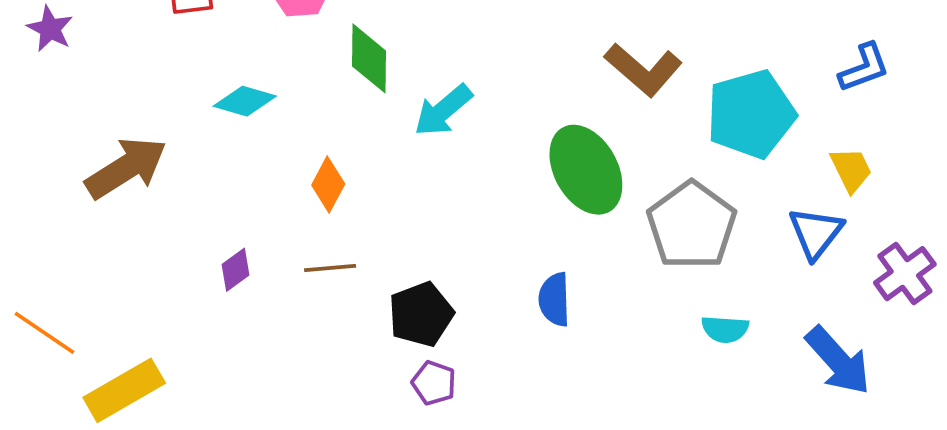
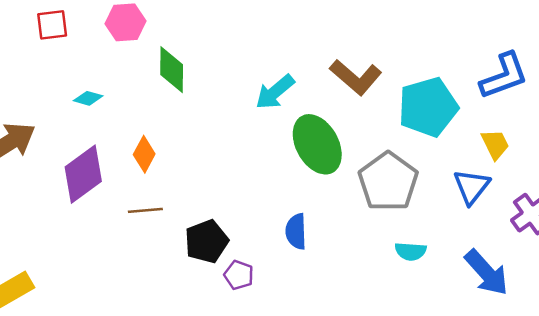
blue L-shape: (864, 68) -> (504, 76), size x1.4
cyan diamond: (245, 101) -> (88, 98), size x0.7
cyan arrow: (443, 110) -> (275, 92), moved
purple diamond: (235, 270) -> (83, 174), moved, size x2.0
purple pentagon: (434, 383) -> (239, 275), moved

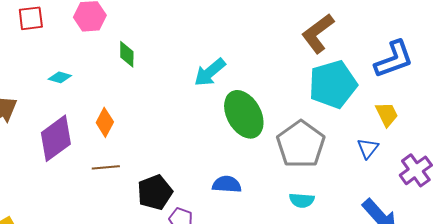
green diamond: (172, 70) -> (127, 54), size x0.7
brown L-shape: (356, 77) -> (318, 33), moved, turned 102
blue triangle: (472, 187) -> (368, 148), size x0.7
blue semicircle: (296, 231) -> (227, 184), turned 96
cyan semicircle: (411, 251) -> (302, 200), moved

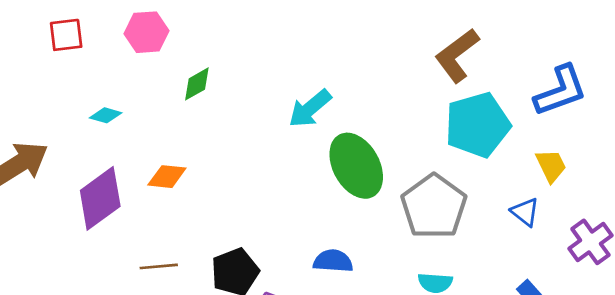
green diamond: (127, 54) -> (197, 84), turned 60
orange diamond: (105, 122) -> (167, 177), turned 68
blue triangle: (368, 148) -> (525, 212), turned -30
brown line: (106, 167) -> (159, 266), moved

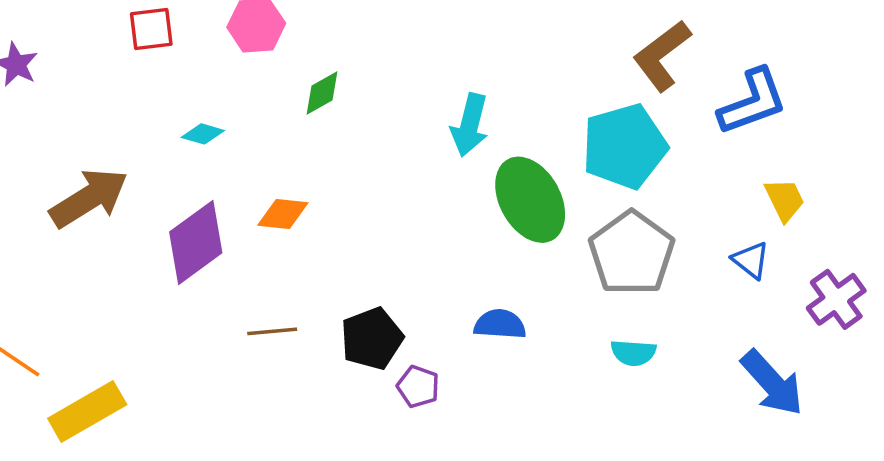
blue L-shape: (561, 91) -> (753, 102), moved
cyan arrow: (310, 108) -> (470, 125), turned -36
cyan pentagon: (477, 125) -> (624, 146), moved

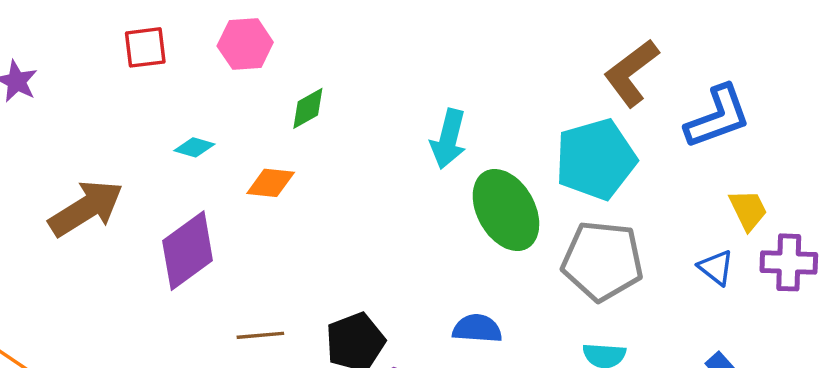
orange diamond: (283, 214) -> (271, 183), moved
gray pentagon: (632, 253) -> (603, 261), turned -30
purple cross: (836, 299) -> (789, 262), moved, turned 38

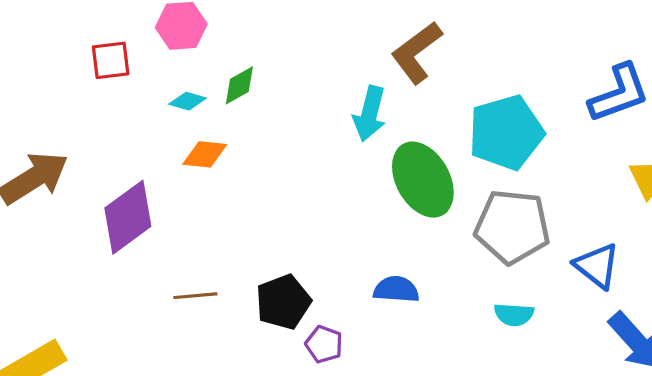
red square: (145, 47) -> (111, 60), moved
brown L-shape: (631, 73) -> (417, 52), moved
cyan diamond: (194, 147) -> (188, 101), moved
blue triangle: (716, 268) -> (597, 266), moved, size x1.4

